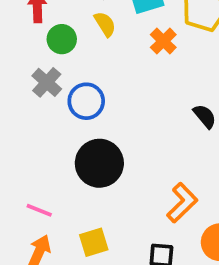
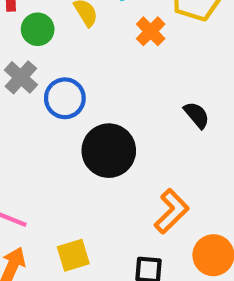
black circle: (99, 163) -> (109, 151), moved

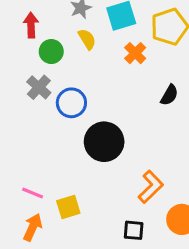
black semicircle: (197, 115) -> (169, 95), moved, turned 70
yellow square: (73, 255) -> (68, 207), moved

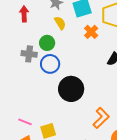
green circle: (51, 52) -> (47, 43), moved
gray cross: (39, 87) -> (29, 54), turned -35

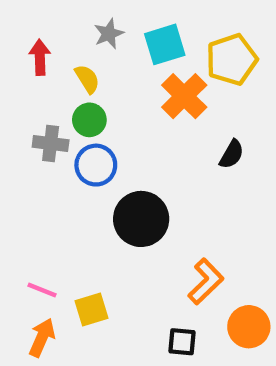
yellow semicircle: (60, 23) -> (87, 79), moved
orange cross: (91, 32) -> (184, 96), size x1.5

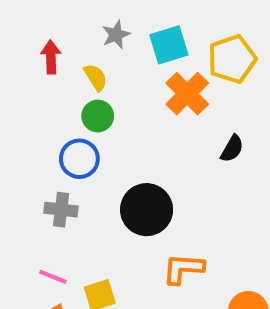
gray cross: (51, 144) -> (61, 210), moved
blue circle: (96, 165) -> (79, 159), moved
orange L-shape: (206, 281) -> (183, 269), moved, turned -132

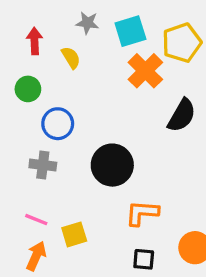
gray star: (116, 35) -> (87, 23), turned 30
green circle: (98, 116) -> (28, 89), moved
black semicircle: (232, 149) -> (182, 115), size x1.5

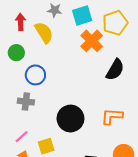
yellow semicircle: (71, 58) -> (44, 32), size x1.5
black circle: (112, 165) -> (70, 119), moved
orange L-shape: (142, 213) -> (112, 116), moved
pink line: (36, 220) -> (22, 137), turned -64

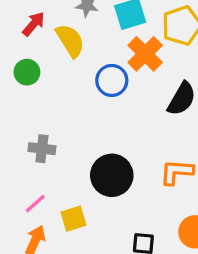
red arrow: (21, 22) -> (34, 24), turned 42
blue circle: (35, 75) -> (112, 80), moved

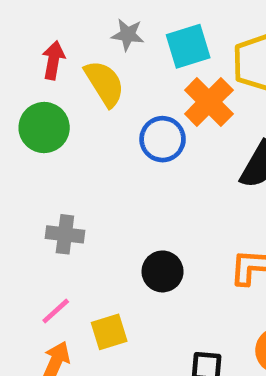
red arrow: (34, 24) -> (53, 60), turned -30
green circle: (27, 72) -> (44, 128), size x1.4
black circle: (112, 175) -> (163, 271), size x0.7

